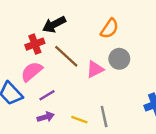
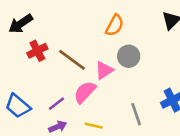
black arrow: (54, 24) -> (21, 24), moved
pink semicircle: (32, 72) -> (85, 92), moved
gray line: (104, 116) -> (136, 114), moved

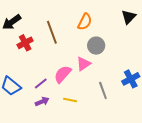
brown line: (72, 60) -> (52, 32), moved, turned 35
pink triangle: (104, 70) -> (83, 64), moved

